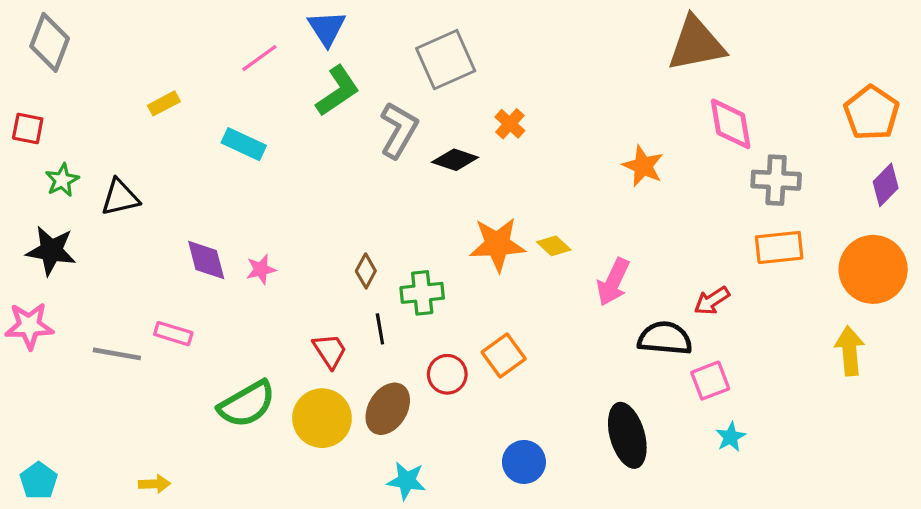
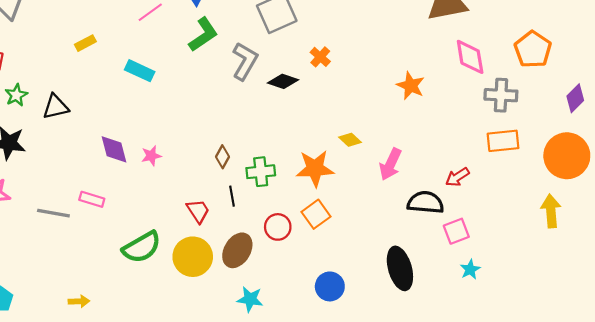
orange pentagon: (872, 113) -> (533, 49), moved
orange star: (497, 244) -> (315, 168), moved

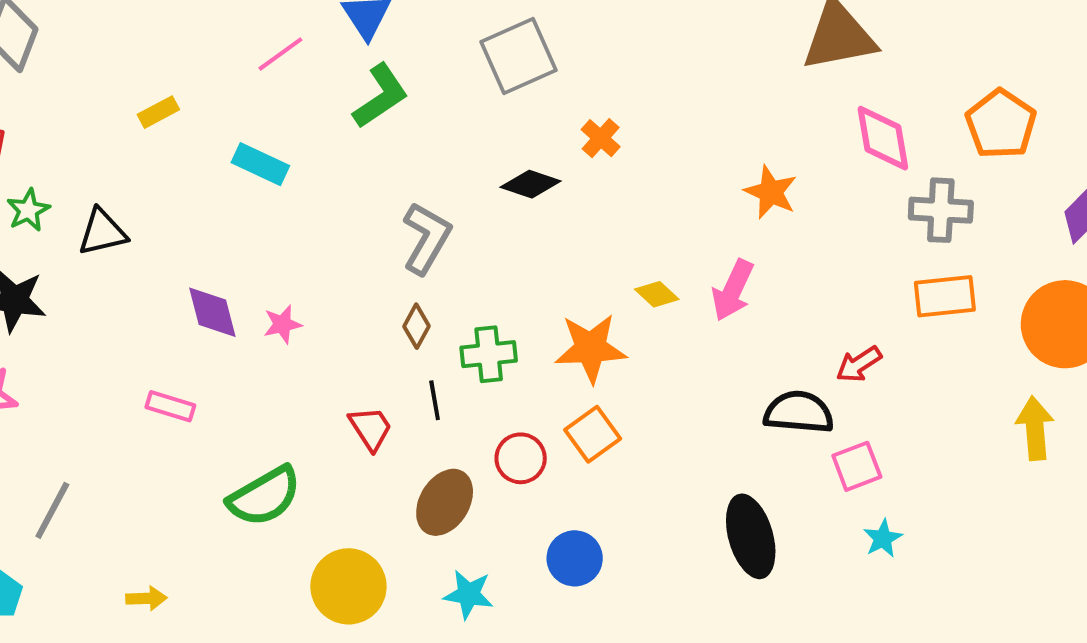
gray L-shape: (245, 61) -> (427, 238), moved
pink arrow: (390, 164) -> (733, 290), moved
gray line: (53, 213) -> (52, 510), moved, turned -72
yellow circle: (193, 257) -> (348, 586), moved
blue circle: (330, 286) -> (575, 558), moved

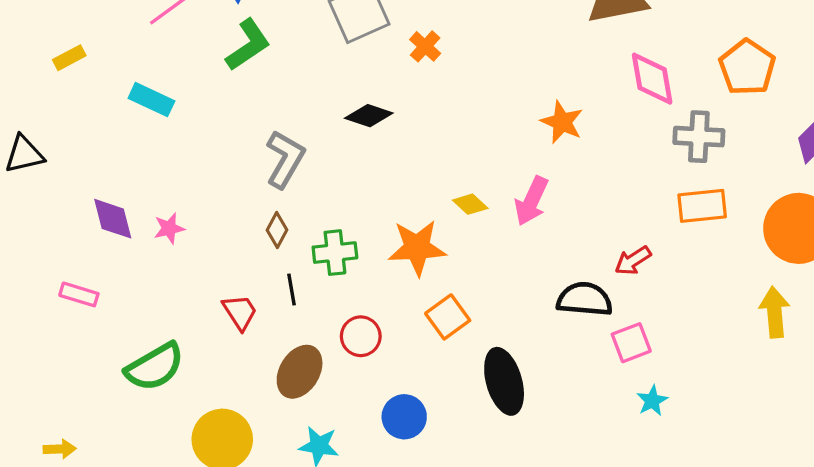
orange cross: (601, 138) -> (425, 46), moved
orange square: (593, 434) -> (448, 317), moved
black ellipse: (751, 536) -> (504, 381), moved

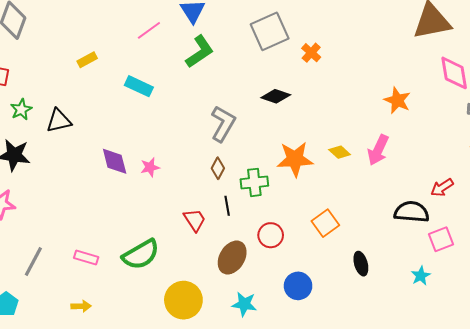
orange star: (417, 248) -> (295, 159), moved
pink rectangle: (79, 294) -> (86, 258), moved
black ellipse: (504, 381) -> (361, 264), size x0.6
cyan star: (652, 401) -> (421, 276), moved

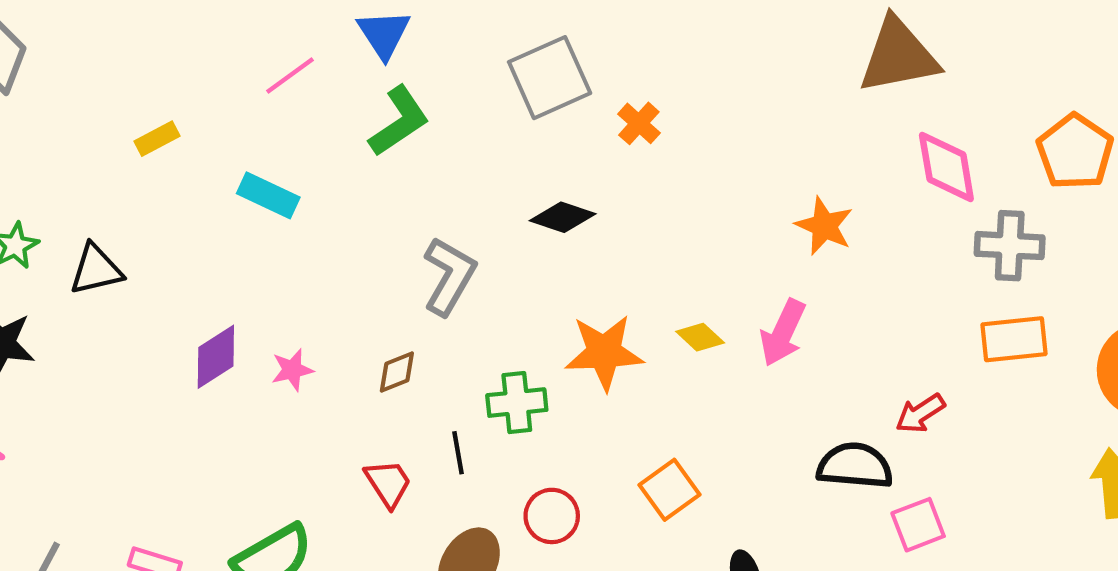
purple diamond: (115, 161) -> (216, 357), turned 72
brown diamond: (218, 168) -> (397, 372), moved, turned 40

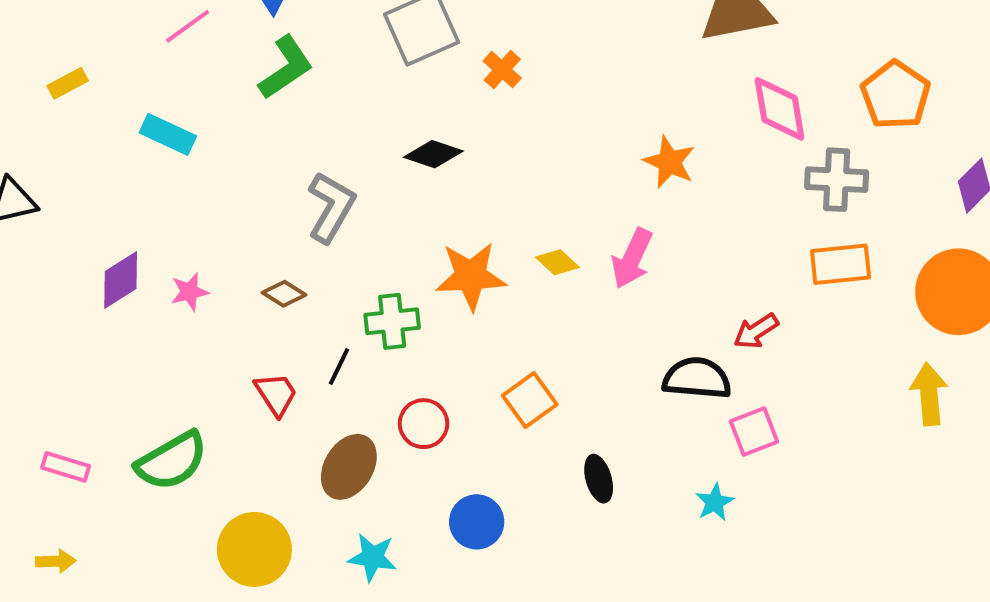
brown diamond: (397, 372) -> (284, 294), turned 54
black line: (458, 453) -> (339, 367), turned 36

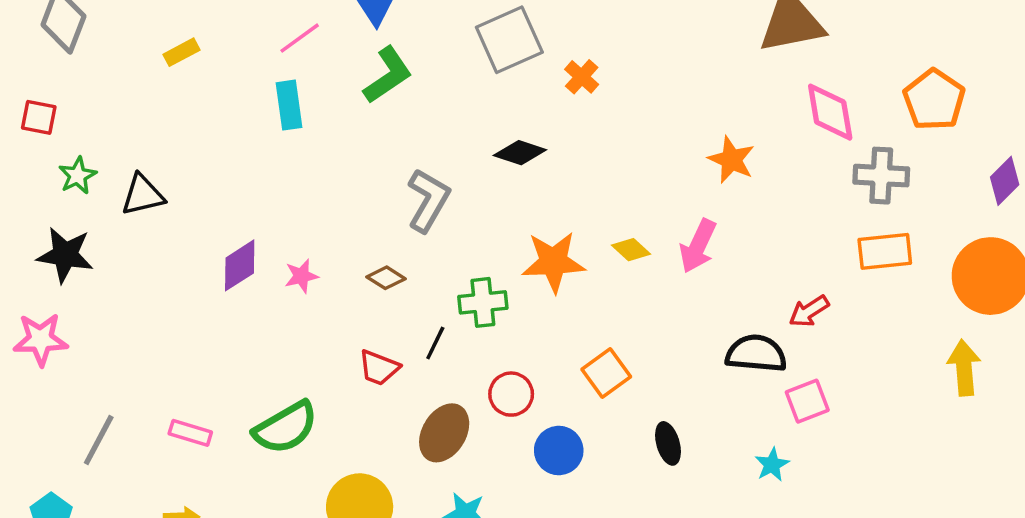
yellow rectangle: (68, 83) -> (182, 52), moved
cyan rectangle: (168, 134) -> (289, 105), moved, turned 57
red trapezoid: (276, 394) -> (379, 368), turned 144
blue circle: (477, 522) -> (559, 450), moved

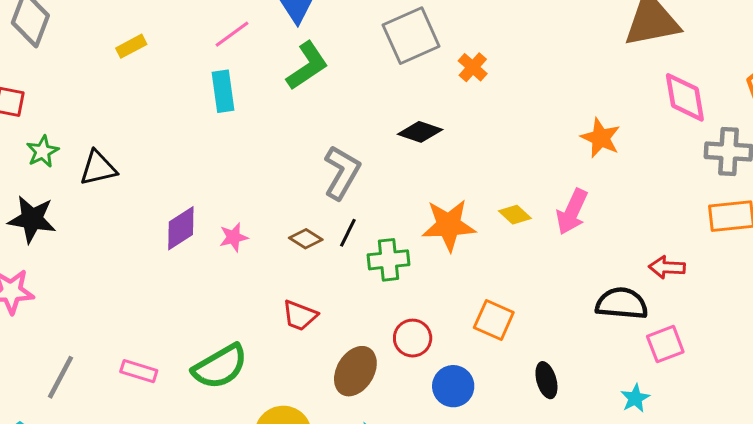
red arrow: (809, 311) -> (667, 267), turned 36
black line: (435, 343) -> (348, 233), moved
orange square: (606, 373) -> (494, 320), turned -30

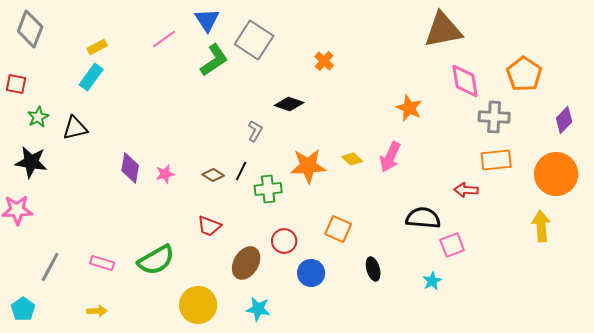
gray square: (411, 36) -> (254, 40), moved, turned -33
cyan rectangle: (223, 91) -> (91, 77), moved, turned 44
gray L-shape: (342, 173) -> (255, 131), moved, size x0.6
purple diamond: (181, 228) -> (130, 168), turned -48
red arrow: (667, 267) -> (466, 190), moved

